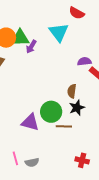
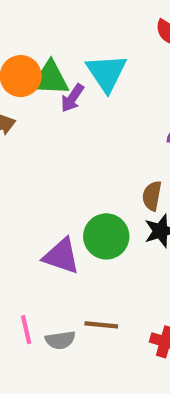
cyan triangle: (59, 32) -> (106, 73), moved
brown line: (64, 126) -> (101, 325), moved

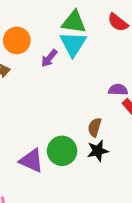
green triangle: (50, 78) -> (74, 22), moved

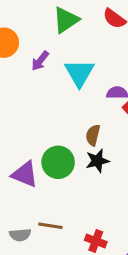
green triangle: (74, 22) -> (66, 20), turned -40
cyan triangle: (73, 44) -> (79, 73), moved

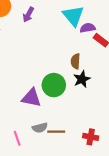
cyan triangle: (79, 73) -> (73, 16), moved
gray semicircle: (20, 235) -> (40, 128), moved

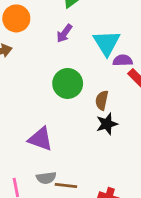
purple arrow: (28, 15) -> (64, 33), moved
green circle: (54, 85) -> (68, 83), moved

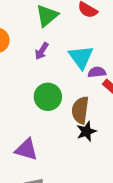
brown semicircle: (102, 100) -> (80, 110), size x1.5

